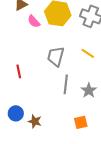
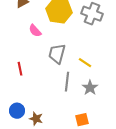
pink semicircle: (34, 21) -> (35, 31), moved
yellow line: (88, 53) -> (85, 63), moved

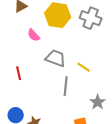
gray trapezoid: (57, 54) -> (56, 58), turned 95
gray star: (90, 88) -> (98, 102), moved

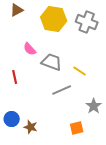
pink semicircle: (34, 35) -> (30, 49), moved
gray line: (66, 86) -> (62, 90), turned 60

